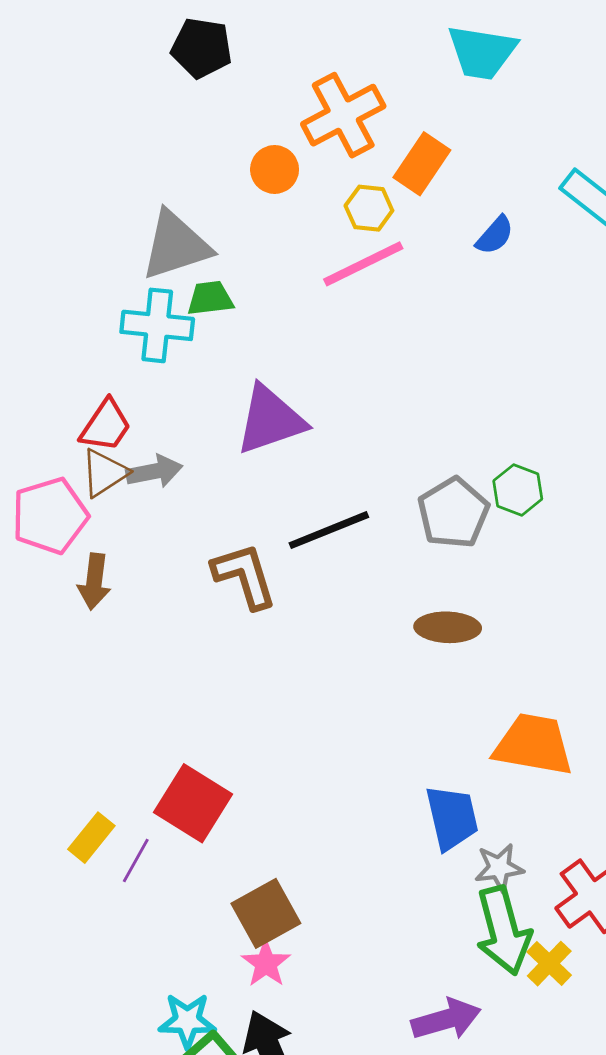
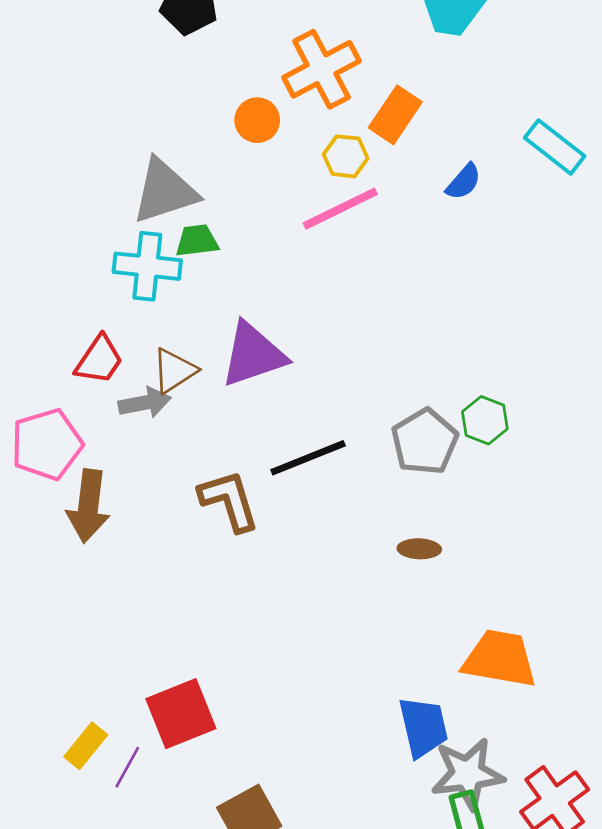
brown triangle: (104, 473) -> (174, 371), moved
brown arrow: (94, 582) -> (88, 506), size x1.4
brown ellipse: (448, 627) -> (419, 549), size x0.7
red square: (193, 803) -> (181, 714), turned 36
gray star: (499, 868) -> (468, 774), size x1.6

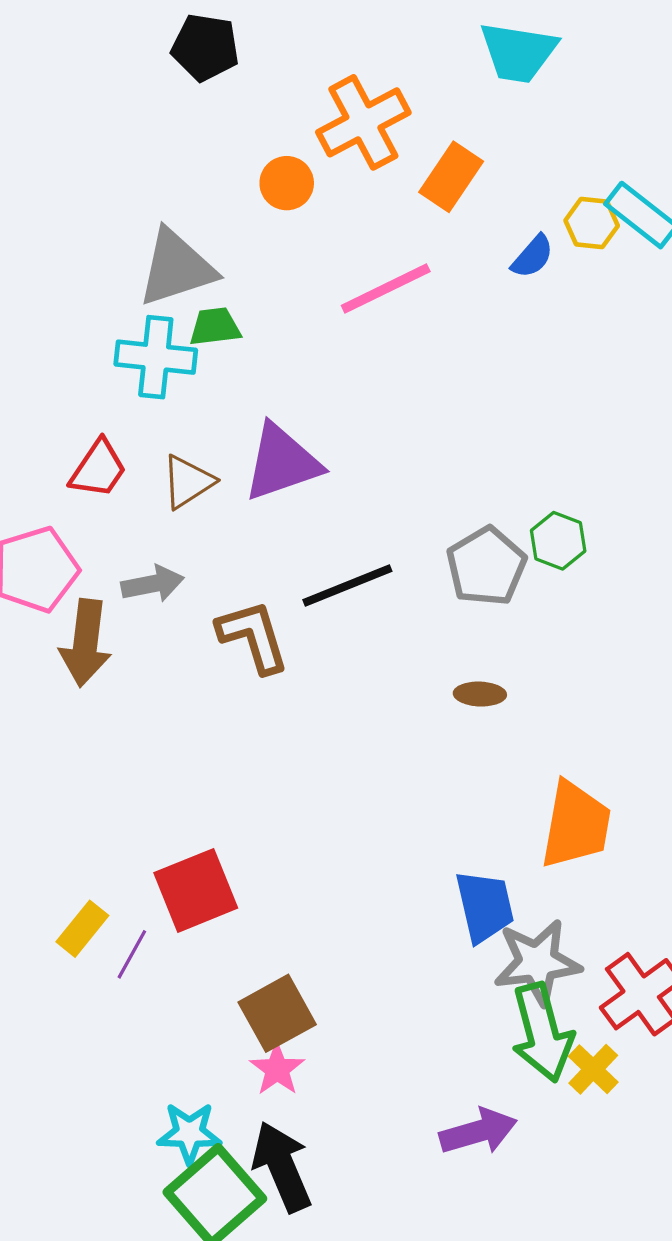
yellow hexagon: (346, 156) -> (592, 223), moved
gray arrow: (145, 403) -> (153, 584), moved
orange trapezoid: (500, 659) -> (576, 825), turned 90

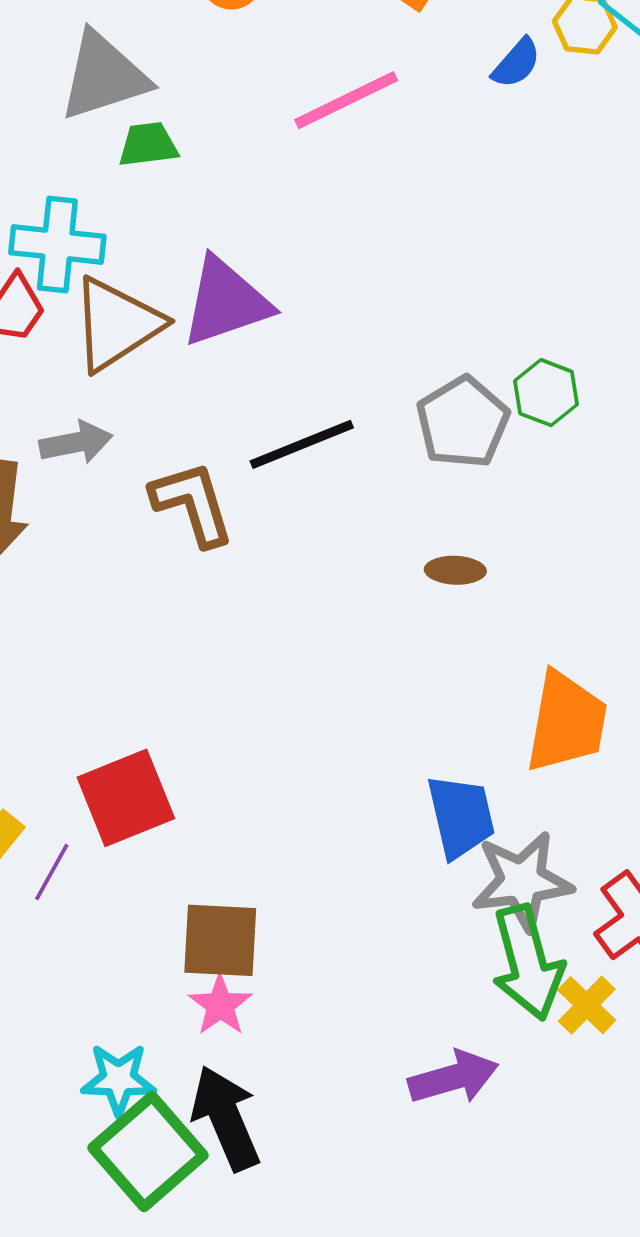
cyan cross: (156, 357) -> (57, 245), moved
brown triangle: (188, 482) -> (117, 324), size x1.5
brown square: (277, 1013) -> (220, 940), turned 32

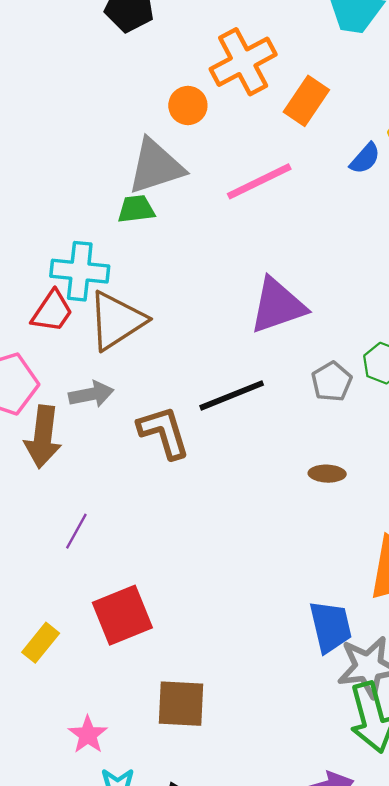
gray triangle: (104, 76) -> (156, 166), moved
purple triangle: (226, 302) -> (278, 306), moved
gray pentagon: (463, 422) -> (332, 382), size x0.7
purple line: (52, 872) -> (76, 531), moved
pink star: (220, 1005) -> (88, 735), moved

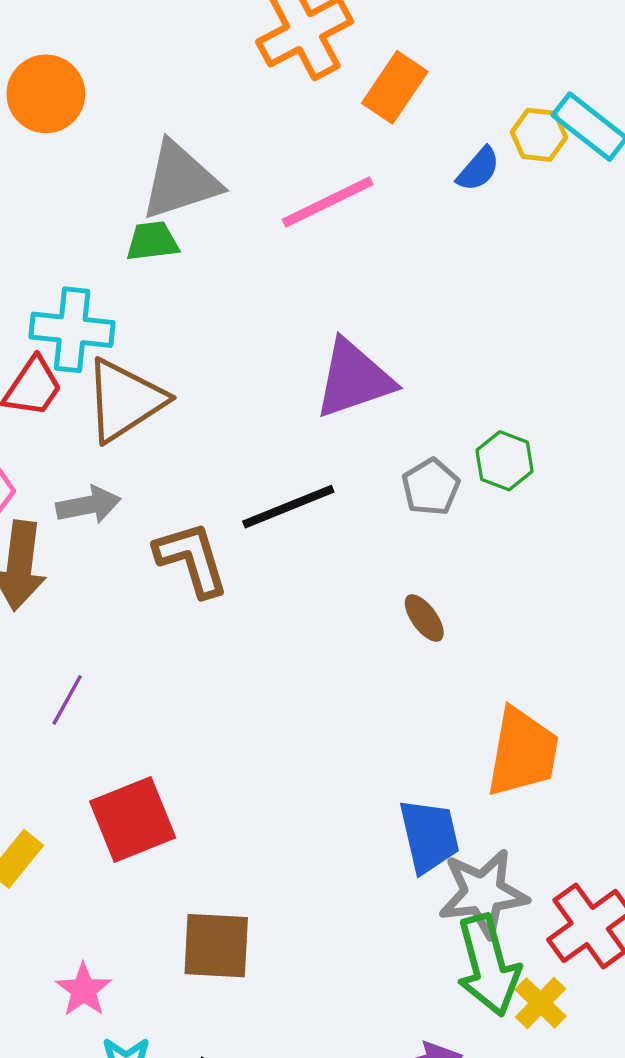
orange circle: (188, 105) -> (46, 94), moved, size x1.4
brown ellipse: (327, 474) -> (424, 618), turned 52

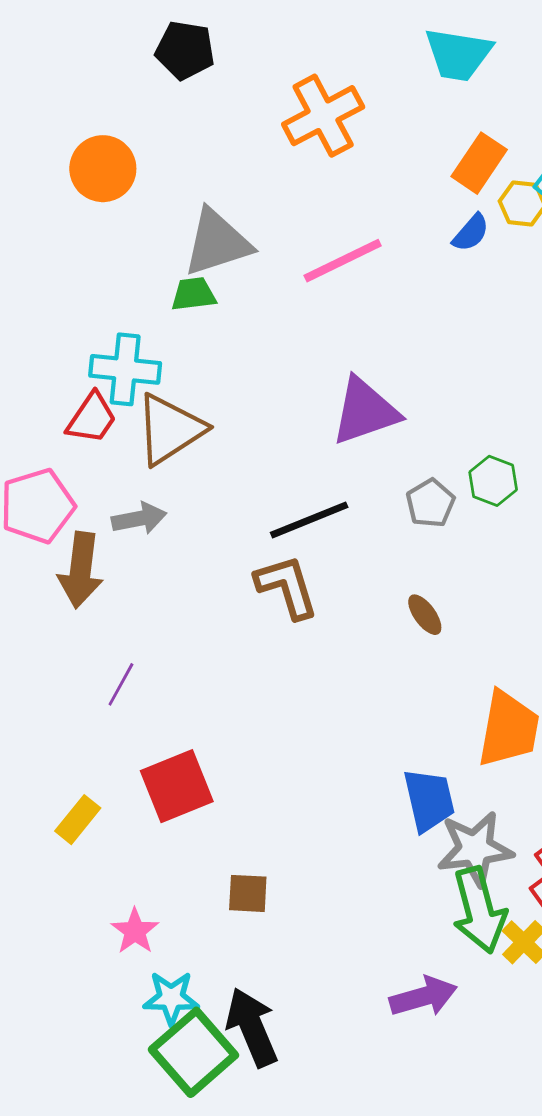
orange rectangle: (395, 87) -> (479, 163), moved
brown L-shape: (192, 559) -> (287, 587), moved
brown square: (216, 946) -> (248, 893), size x0.7

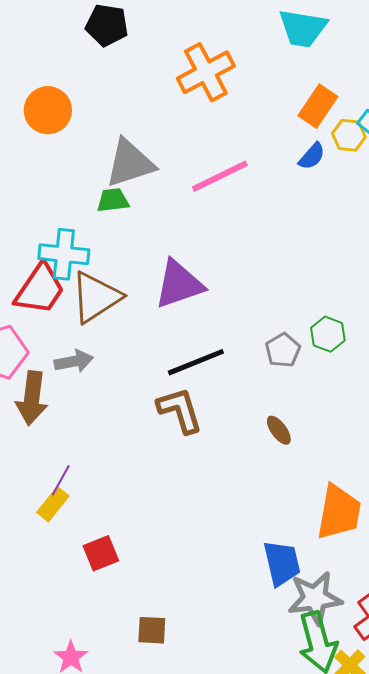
purple triangle: (365, 411) -> (179, 284), moved
red trapezoid: (92, 418) -> (40, 289), size x1.4
red square: (177, 786) -> (101, 553), size x0.7
yellow rectangle: (78, 820) -> (53, 504), moved

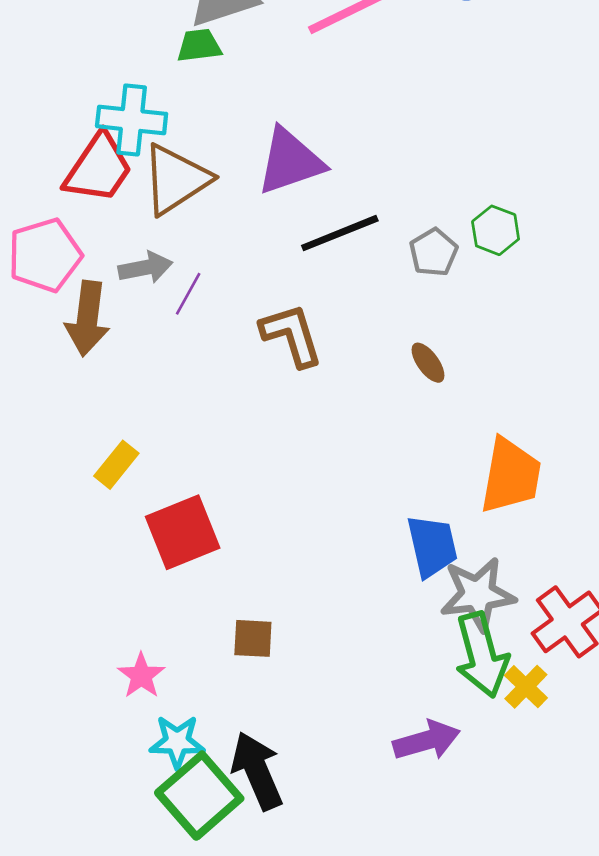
black line: (196, 362) -> (340, 233), moved
purple line: (61, 480) -> (188, 294), moved
red square: (101, 553) -> (183, 532), size x1.5

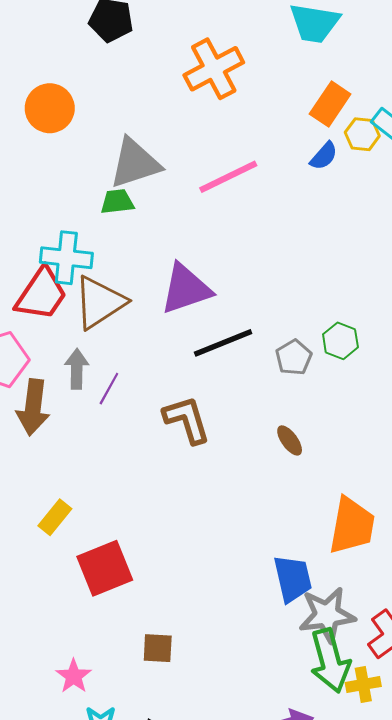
gray arrow: (145, 268) -> (77, 369), turned -78
yellow cross: (526, 687) -> (363, 684), turned 36

